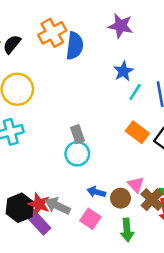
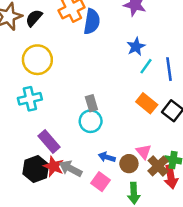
purple rectangle: (39, 222) -> (49, 142), moved

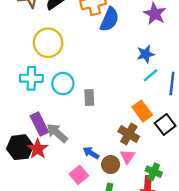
cyan circle: (91, 121) -> (63, 84), moved
brown cross: (158, 166) -> (129, 134), moved, turned -30
gray arrow: (71, 169) -> (57, 133), moved

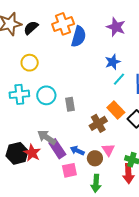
yellow circle: (48, 43) -> (30, 63), size x0.7
purple rectangle: (39, 124) -> (57, 149), moved
brown cross: (129, 134) -> (98, 123), moved, turned 36
pink square: (79, 175) -> (69, 170), turned 35

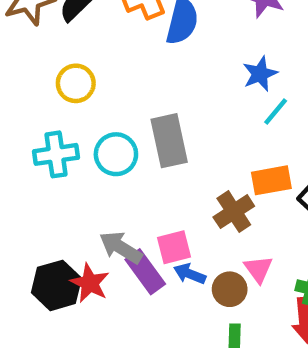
gray rectangle: (70, 104) -> (169, 141), moved, size x1.6
orange rectangle: (116, 110) -> (271, 180), turned -54
pink square: (69, 170) -> (174, 247), moved

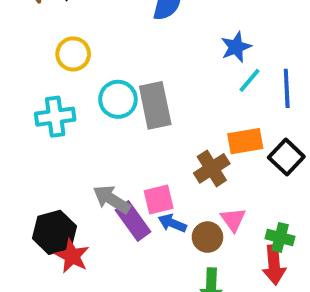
cyan circle: (116, 154) -> (118, 99), moved
red star: (90, 283) -> (72, 256), moved

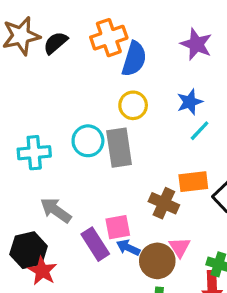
yellow circle: (73, 54) -> (133, 105), moved
brown cross: (212, 168) -> (164, 203), turned -36
gray arrow: (112, 199) -> (56, 210), moved
brown circle: (207, 237) -> (157, 261), size x1.4

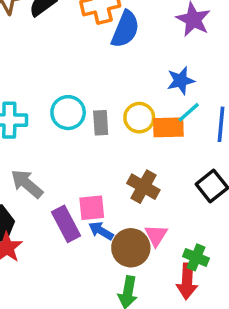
yellow circle: (133, 105) -> (139, 118), moved
gray rectangle: (119, 148) -> (101, 123), size x0.6
orange rectangle: (193, 182) -> (168, 127), moved

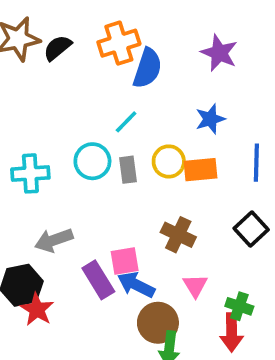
cyan line: (189, 112) -> (126, 122), moved
gray arrow: (27, 184) -> (54, 240), turned -56
blue arrow: (101, 231) -> (136, 285), size x1.4
brown circle: (131, 248) -> (158, 323), moved

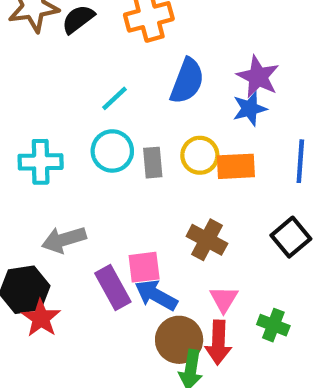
purple star: (219, 53) -> (258, 77), moved
blue semicircle: (147, 68) -> (187, 81), moved
cyan line: (126, 122) -> (114, 98), moved
red arrow: (232, 332) -> (218, 342), moved

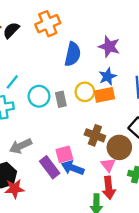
cyan line: (114, 98) -> (12, 82), moved
blue star: (250, 109) -> (108, 76), moved
red star: (41, 318) -> (14, 189), turned -30
brown circle: (179, 340) -> (119, 147), moved

